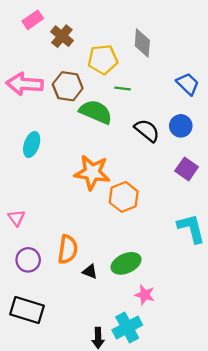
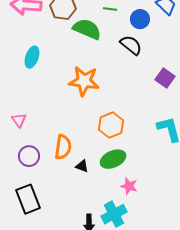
blue circle: (181, 126) -> (140, 19), moved
orange hexagon: (124, 197) -> (111, 125), moved
black rectangle: (27, 310) -> (28, 199), turned 52

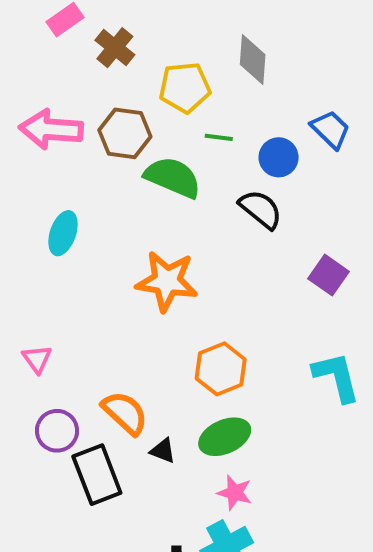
orange semicircle: (63, 147) -> (125, 413), turned -55
pink star: (129, 186) -> (235, 493), moved
black rectangle: (28, 199) -> (97, 475), moved

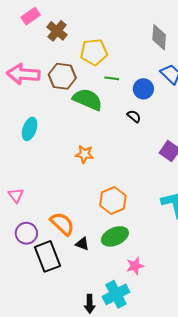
gray diamond: (253, 60) -> (159, 37), moved
black semicircle: (261, 209) -> (134, 116), size x0.6
orange star: (167, 281) -> (84, 154), size x0.6
pink star: (235, 493) -> (135, 266), moved, turned -30

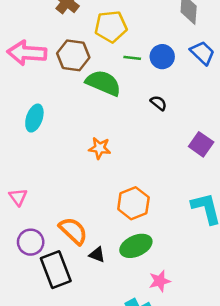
blue circle: (143, 89) -> (162, 57), moved

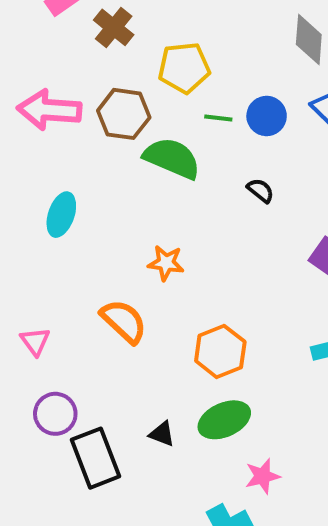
orange semicircle: (73, 231) -> (124, 321), moved

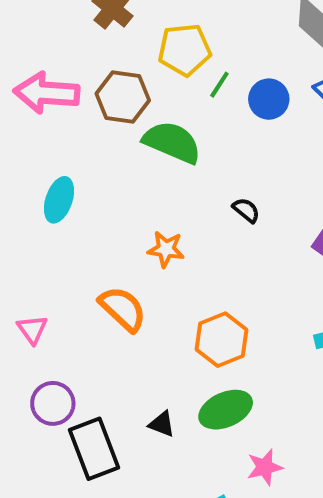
green line: (218, 118) -> (219, 85), moved, turned -64
black semicircle: (261, 190) -> (246, 210), moved

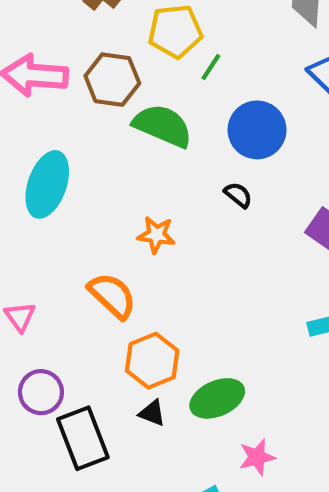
blue circle: (269, 99) -> (257, 130), moved, size x1.4
cyan ellipse: (59, 200) -> (47, 184), size x1.4
orange hexagon: (221, 340) -> (152, 361), moved

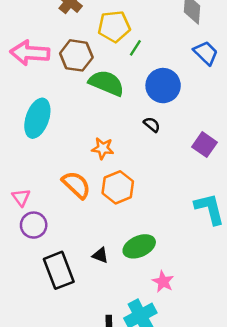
orange hexagon: (152, 361) -> (118, 187), moved
purple circle: (41, 392) -> (34, 225), moved
pink star: (257, 457) -> (163, 282), turned -30

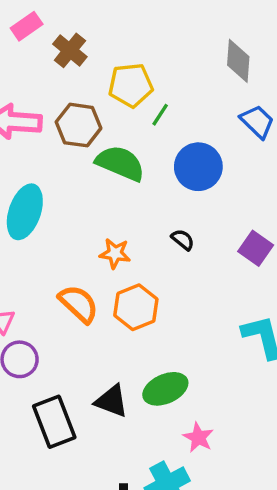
black semicircle: (152, 125) -> (183, 240), moved
black triangle: (100, 255) -> (112, 401), size x1.5

